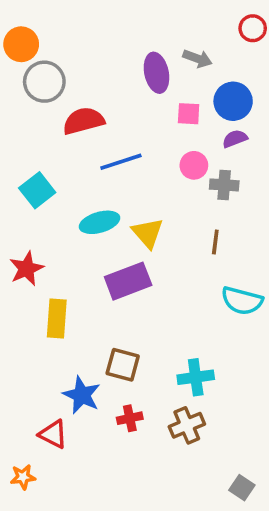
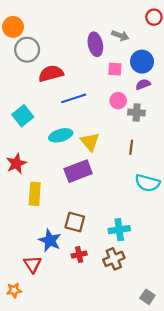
red triangle: (53, 434) -> (33, 264), turned 30

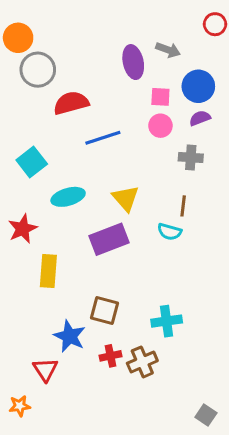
pink circle: (118, 101) -> (160, 126), moved
cyan ellipse: (61, 135) -> (68, 197), moved
cyan semicircle: (147, 183) -> (170, 232), moved, size x0.7
brown cross: (114, 259) -> (142, 362), moved

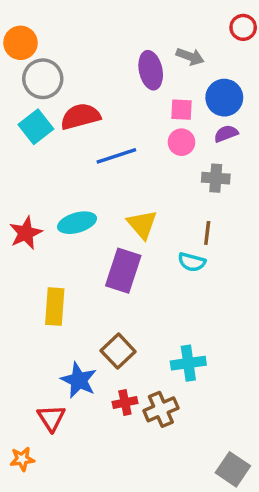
cyan square: (32, 162) -> (36, 127), moved
red star: (23, 229) -> (26, 233), moved
purple rectangle: (109, 239) -> (123, 271), turned -51
brown square: (104, 310) -> (118, 351), turned 32
gray square: (206, 415) -> (233, 469), size x1.4

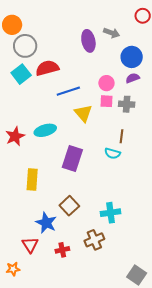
pink square: (181, 110) -> (106, 101), moved
yellow triangle: (142, 224) -> (83, 113), moved
red cross: (125, 402) -> (62, 250), moved

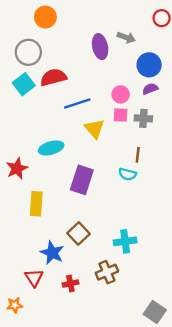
orange circle: (12, 25) -> (45, 17), moved
red star: (15, 136) -> (17, 168), moved

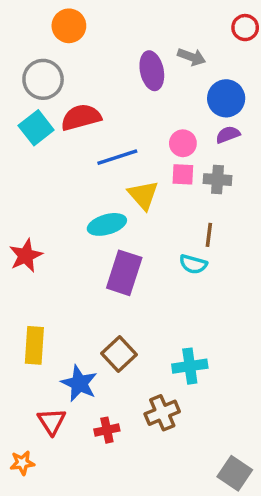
cyan ellipse: (51, 148) -> (107, 224), moved
yellow rectangle: (36, 204) -> (34, 345), moved

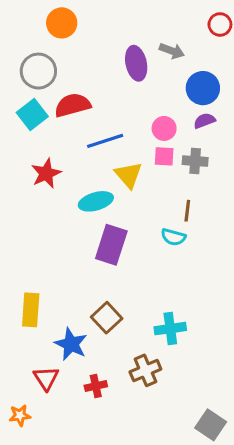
red star: (26, 256) -> (46, 173), moved

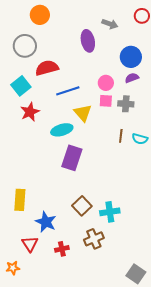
gray arrow: (172, 51) -> (110, 24), moved
cyan square: (32, 114) -> (21, 86), moved
cyan semicircle: (173, 237) -> (140, 139), moved
brown square: (107, 318) -> (82, 206), moved

